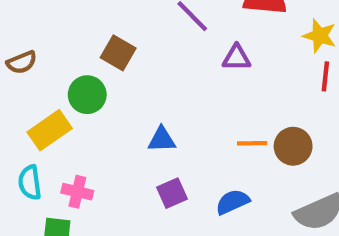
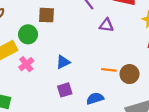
brown square: (118, 53) -> (46, 15), turned -35
blue triangle: (162, 140) -> (63, 62), turned -32
pink cross: (77, 192) -> (26, 64), moved, turned 32

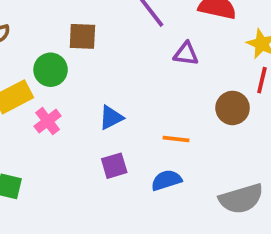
orange line: (109, 70) -> (176, 139), moved
brown circle: (129, 74) -> (233, 108), moved

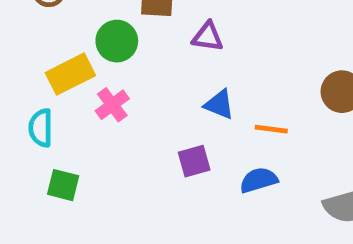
purple triangle: (186, 54) -> (208, 37), moved
blue triangle: (111, 118) -> (219, 104), moved, turned 48

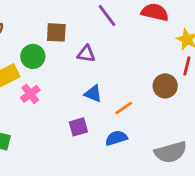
orange line: (271, 129) -> (124, 108), turned -42

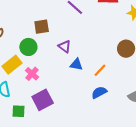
purple triangle: (86, 54) -> (65, 47), moved, turned 40
purple square: (78, 127) -> (43, 100), moved, size x1.5

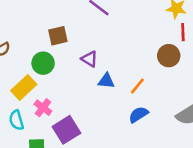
pink cross: (32, 74) -> (43, 108), moved

